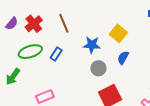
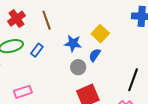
blue semicircle: (123, 58) -> (95, 55), moved

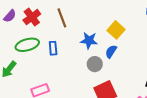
blue rectangle: (37, 50) -> (53, 48), turned -40

